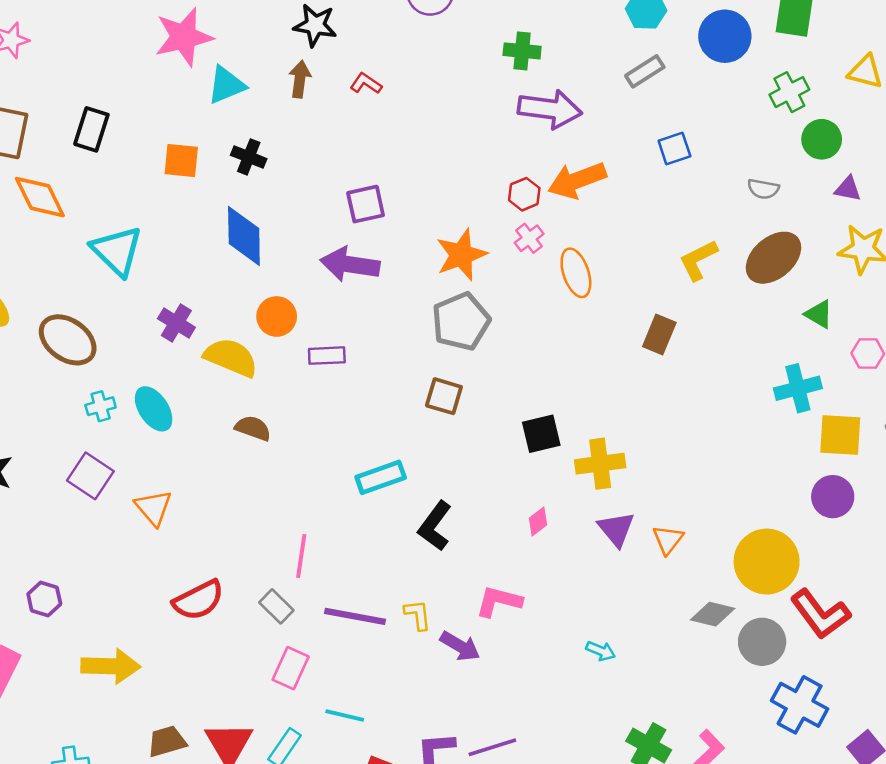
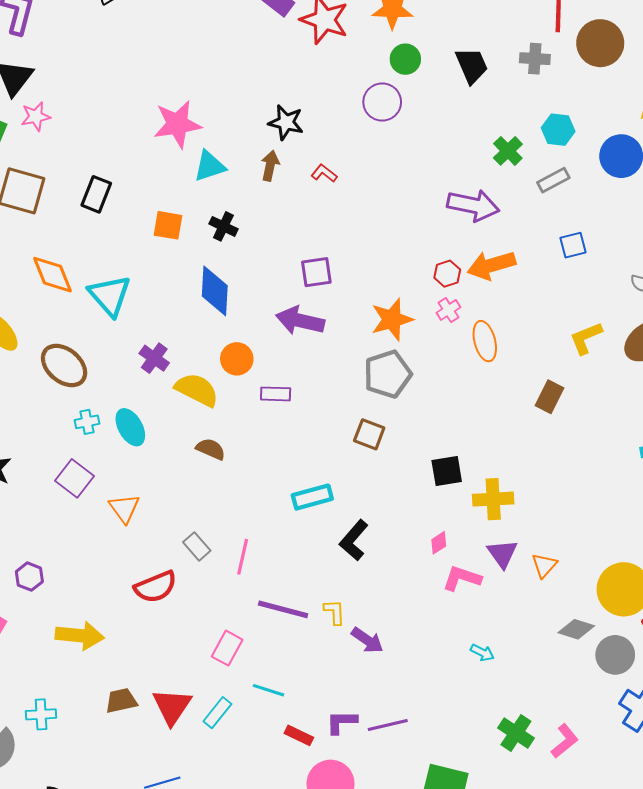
green cross: (522, 51) -> (508, 151), moved, turned 36
orange diamond: (40, 197) -> (52, 275), moved
pink L-shape: (499, 601) -> (462, 578), moved
gray rectangle: (276, 606) -> (197, 546), moved

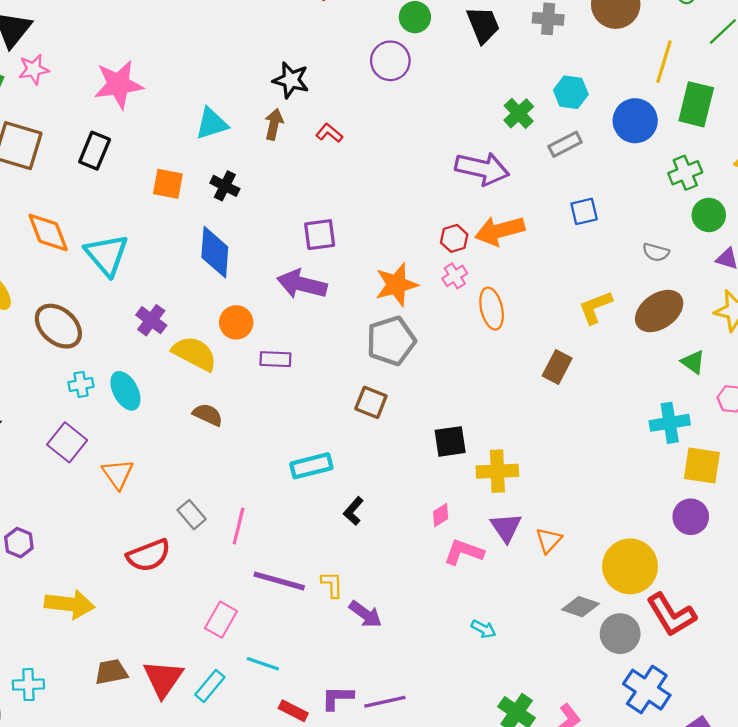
pink star: (177, 124) -> (119, 84), moved
black L-shape: (354, 540) -> (353, 511), size x0.7

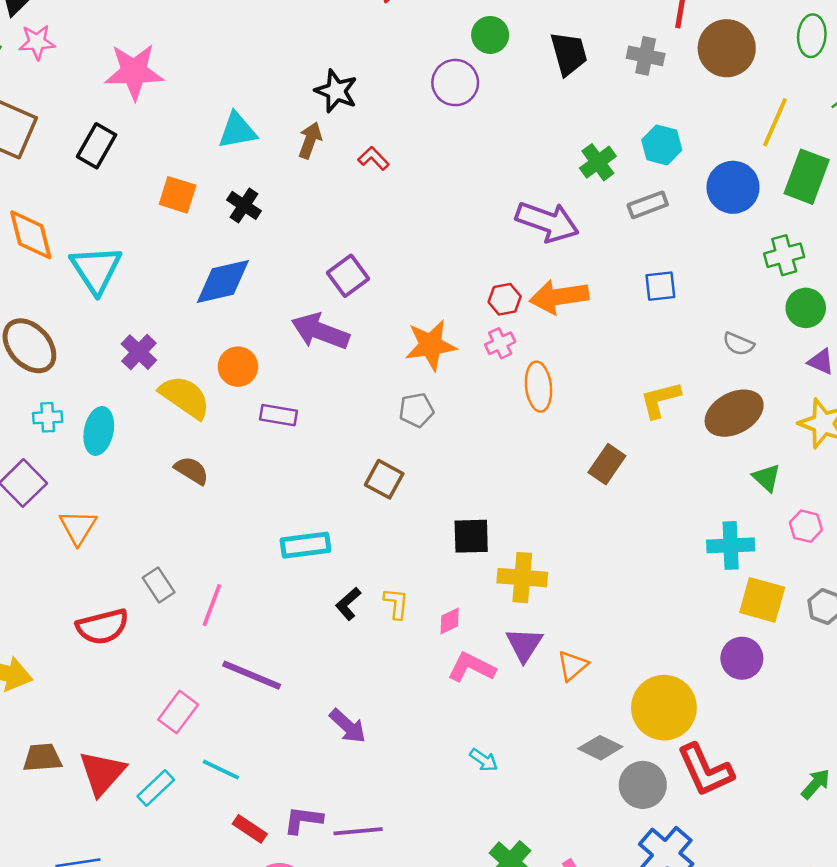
purple square: (320, 235) -> (348, 276), turned -36
blue diamond: (215, 252) -> (223, 281), turned 66
gray pentagon: (391, 341) -> (416, 410), size x0.6
cyan ellipse: (125, 391) -> (99, 431), turned 33
yellow L-shape: (332, 584) -> (396, 603), moved

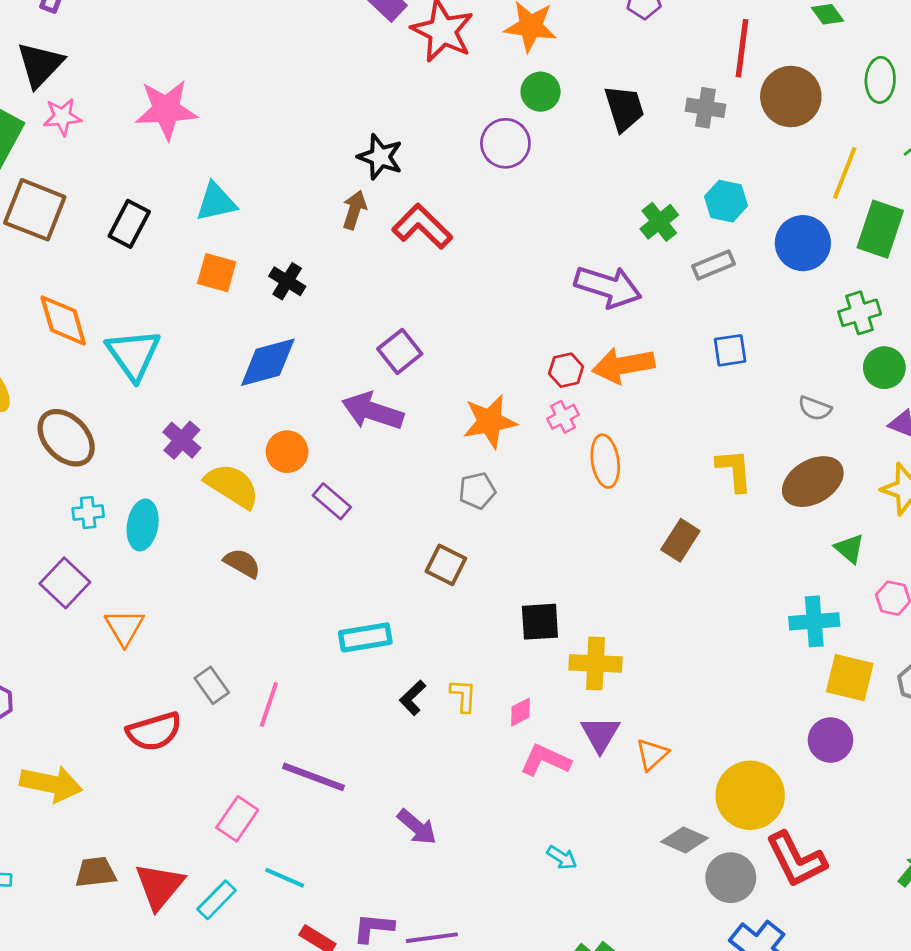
pink star: (134, 72) -> (166, 110), moved
cyan triangle: (237, 131) -> (216, 202), moved
red L-shape: (374, 158) -> (422, 226), size x1.8
yellow L-shape: (660, 400) -> (734, 470), turned 102
purple rectangle: (279, 415) -> (332, 501), turned 33

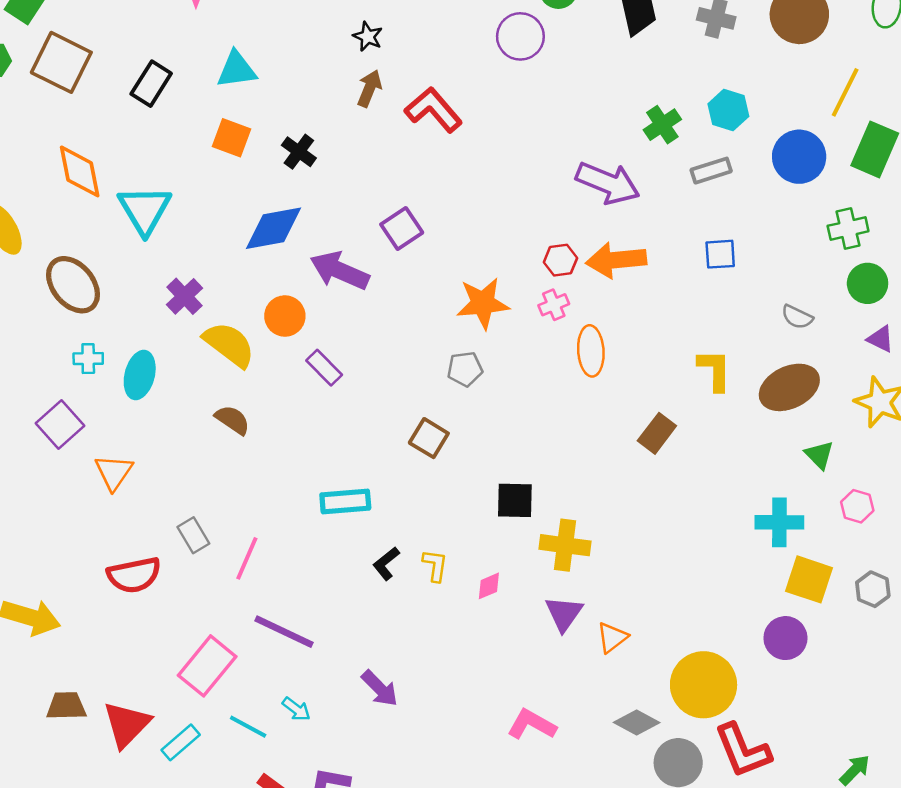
black star: (380, 157) -> (368, 36), moved, size x0.7
purple arrow: (373, 411) -> (340, 271), moved
pink L-shape: (545, 760) -> (532, 724), moved
pink rectangle: (237, 819) -> (207, 666), size x1.4
cyan arrow: (562, 858) -> (296, 709), moved

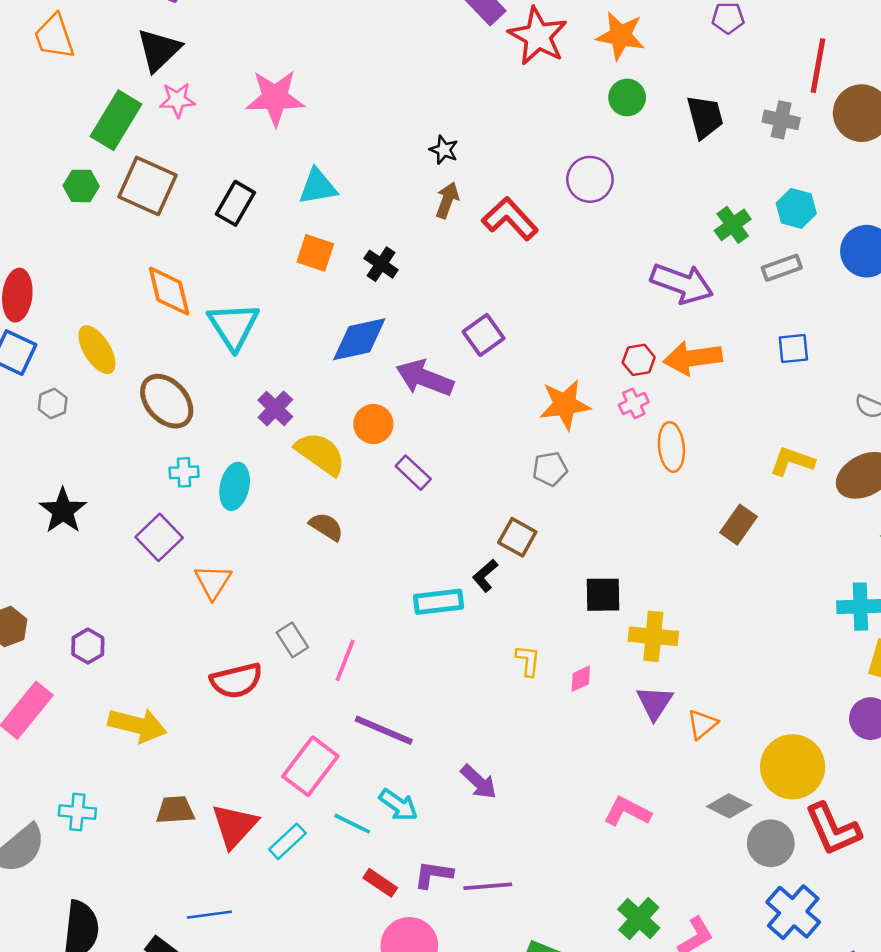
purple circle: (520, 36) -> (590, 179), moved
yellow L-shape: (715, 370) -> (792, 461), turned -69
black L-shape: (386, 563) -> (485, 576), moved
cyan arrow: (296, 709) -> (398, 805), size x1.4

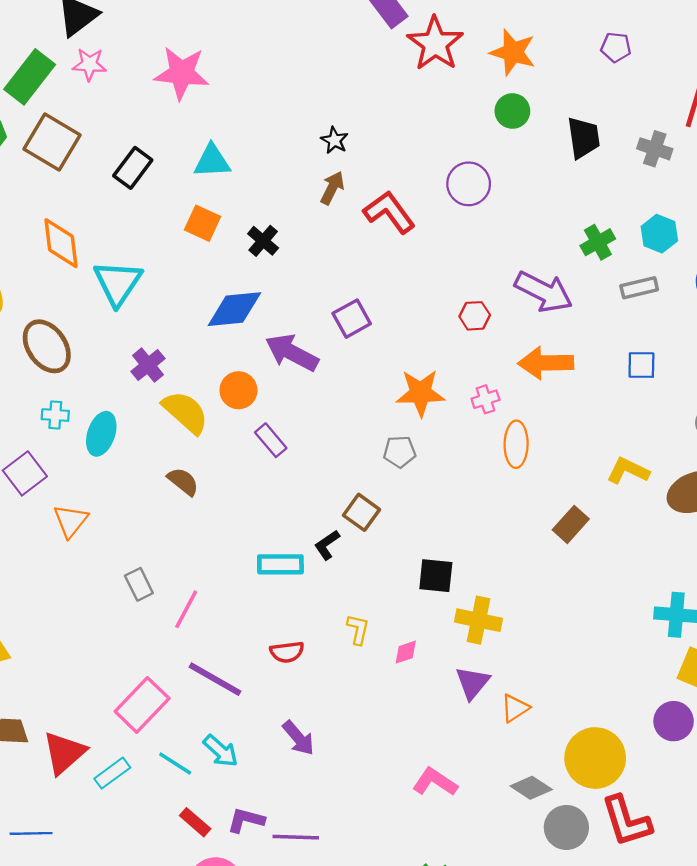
red hexagon: (639, 360) -> (475, 316), moved
red semicircle: (236, 681) -> (287, 652), moved, size x0.7

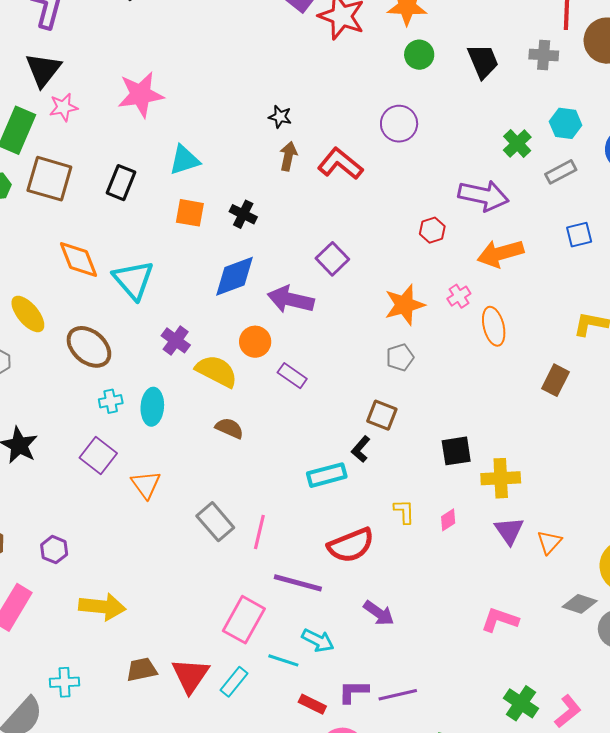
gray rectangle: (139, 584) -> (215, 522), size x1.4
red semicircle: (287, 652) -> (351, 545), size x1.6

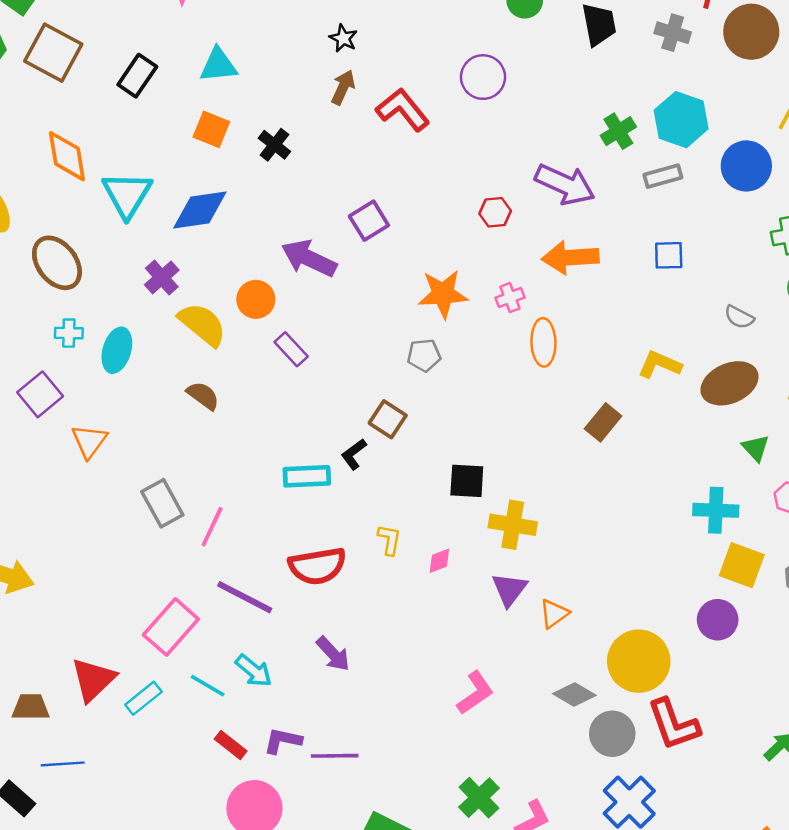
cyan hexagon: (566, 123) -> (681, 120), size x1.4
blue diamond: (234, 276) -> (200, 210), moved
pink L-shape: (500, 620) -> (475, 693), turned 114
brown trapezoid: (142, 670) -> (31, 707), moved

